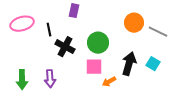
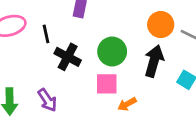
black arrow: (129, 64) -> (154, 61), moved
purple arrow: (50, 79) -> (47, 100), turned -30

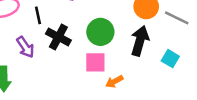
purple arrow: (47, 100) -> (25, 47), moved

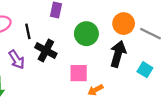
green circle: (100, 32) -> (86, 34), moved

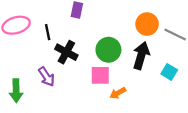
green circle: (86, 34) -> (108, 50), moved
purple arrow: (17, 60) -> (46, 77), moved

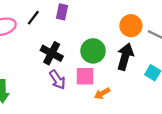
black line: (48, 32) -> (33, 18), moved, turned 49
purple arrow: (46, 77) -> (57, 80), moved

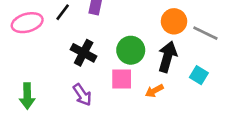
purple arrow: (57, 80) -> (82, 95), moved
orange arrow: (102, 93) -> (154, 91), moved

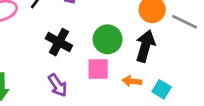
cyan square: (199, 75) -> (162, 89), moved
orange arrow: (154, 91) -> (132, 81), turned 36

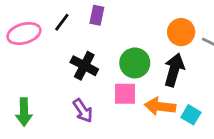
orange arrow: (132, 81) -> (160, 106), size x1.5

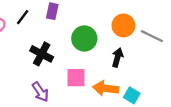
green circle: (135, 63) -> (84, 38), moved
black arrow: (174, 70) -> (118, 57), size x0.7

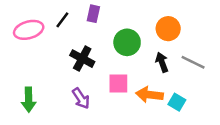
gray line: (152, 36) -> (193, 62), moved
black arrow: (118, 57) -> (162, 62), turned -36

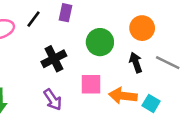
black cross: (82, 59) -> (54, 59), turned 35

